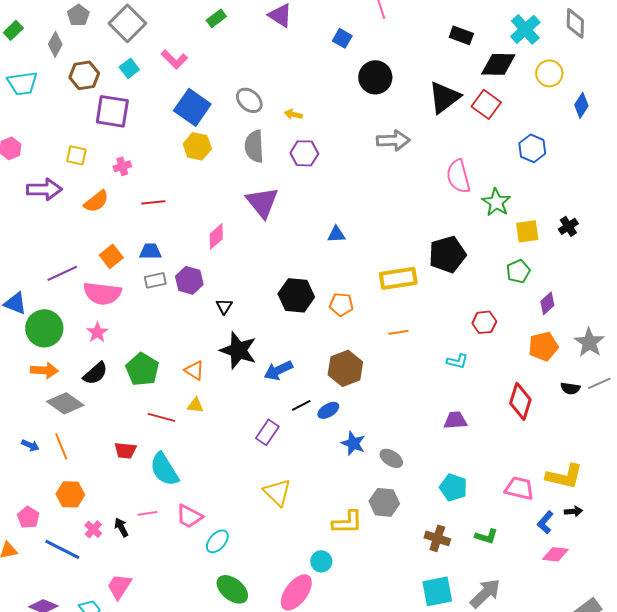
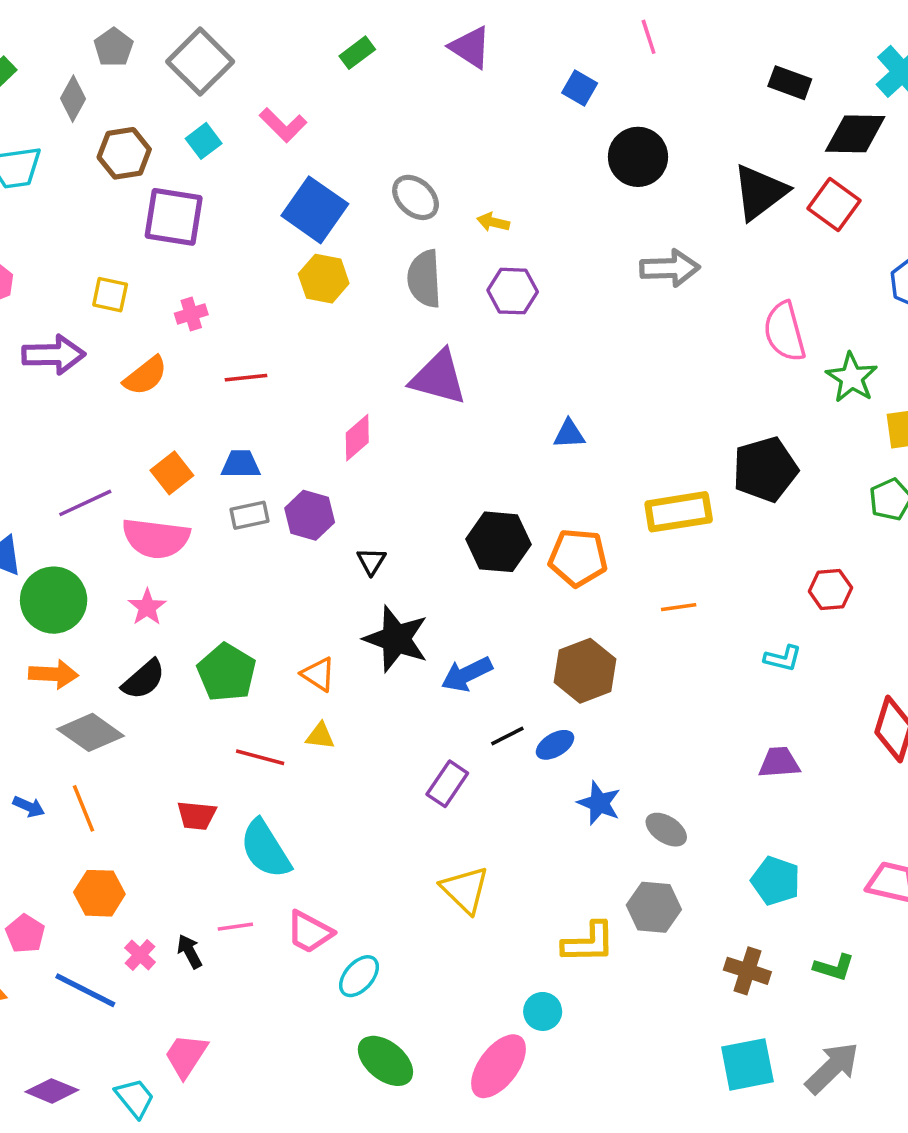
purple triangle: (262, 202) -> (438, 378), turned -36
orange pentagon: (341, 304) -> (578, 558), size x1.4

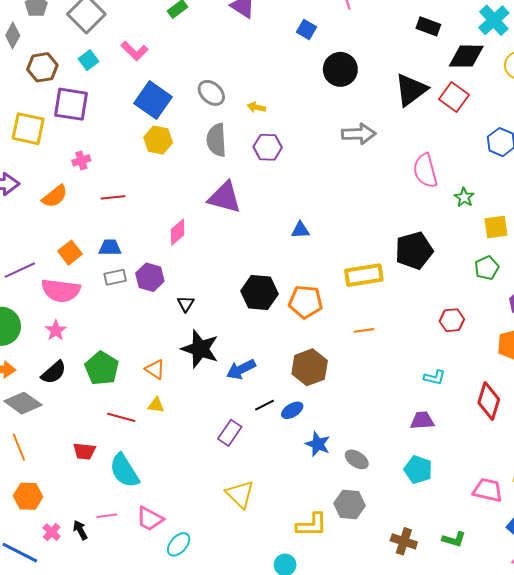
yellow square: (110, 295) -> (28, 129), moved, size x1.6
green star: (852, 378) -> (464, 197), size x0.7
cyan L-shape: (783, 658) -> (435, 378), moved
cyan pentagon: (776, 881) -> (418, 470), moved

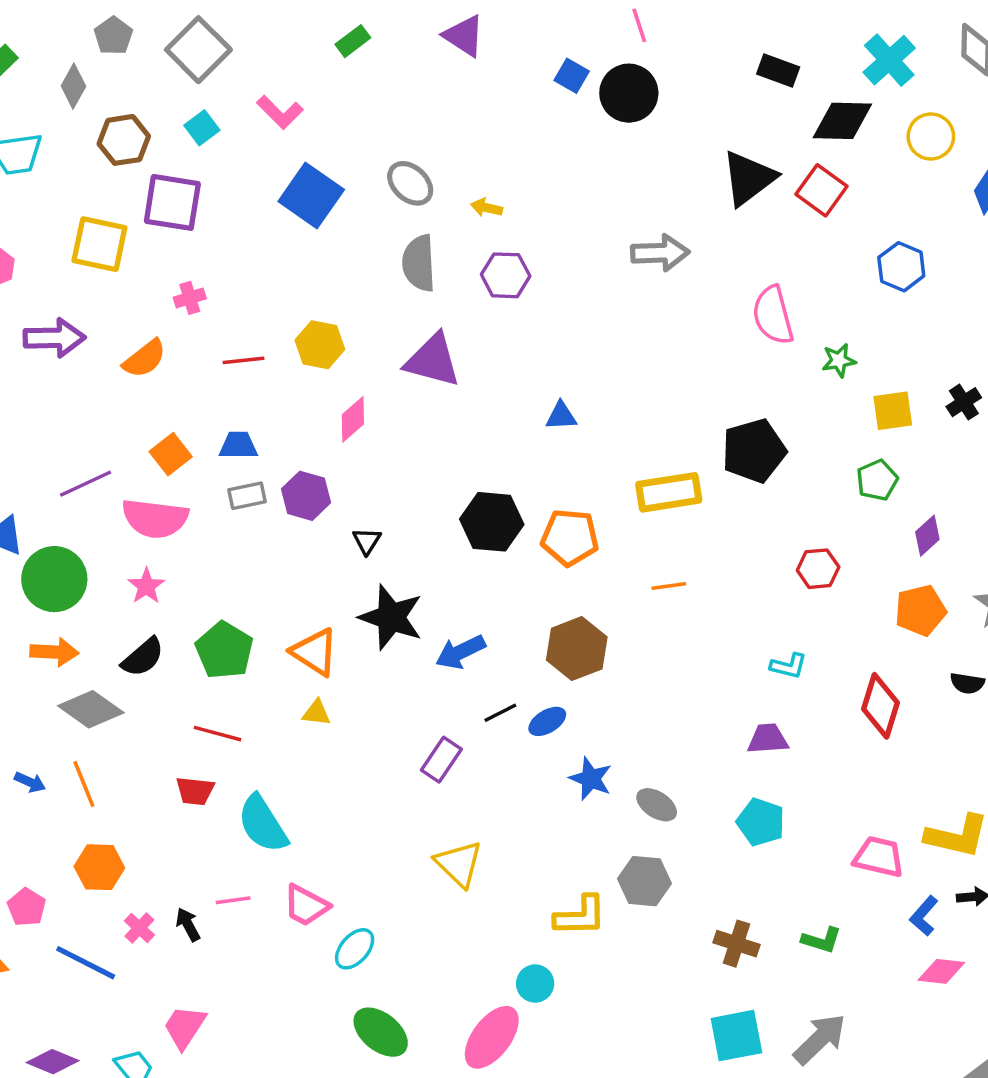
black circle: (340, 69) -> (629, 93), moved
yellow hexagon: (158, 140) -> (320, 345), moved
green star: (464, 197) -> (839, 360), turned 30
orange triangle: (155, 369) -> (315, 652), size x1.4
red line: (121, 417) -> (217, 734), moved

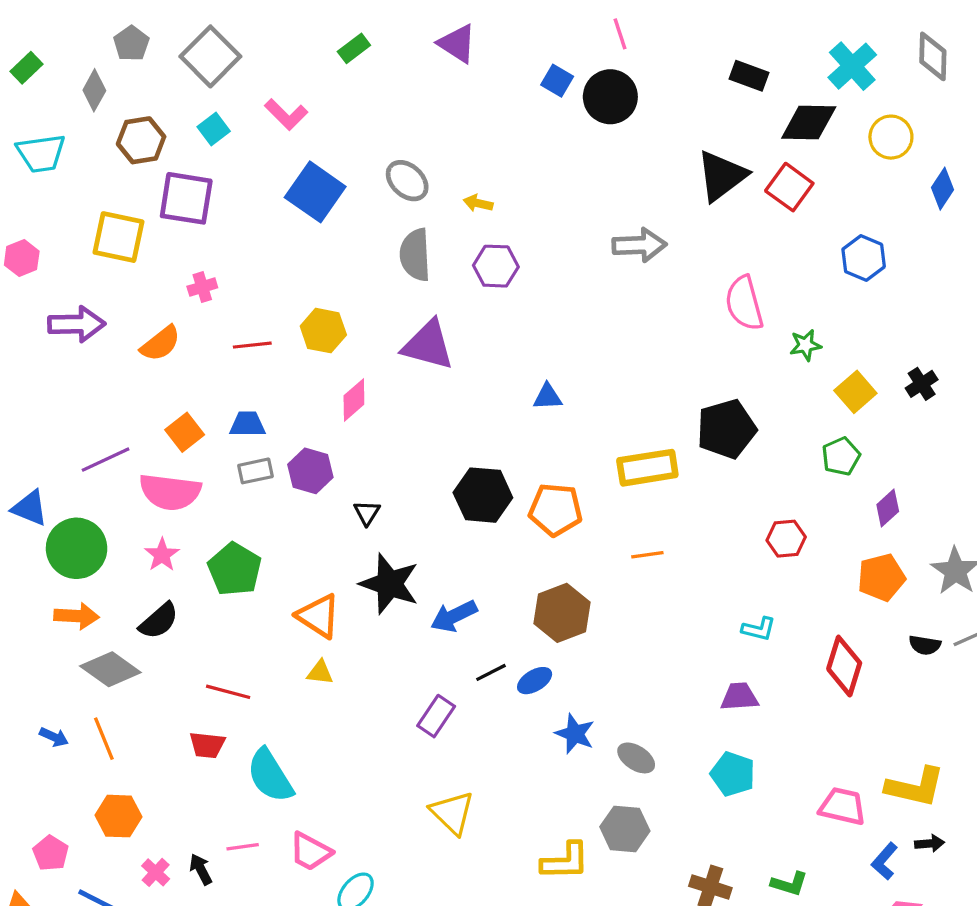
yellow square: (893, 411) -> (855, 392), turned -33
green pentagon: (224, 650) -> (235, 569), moved

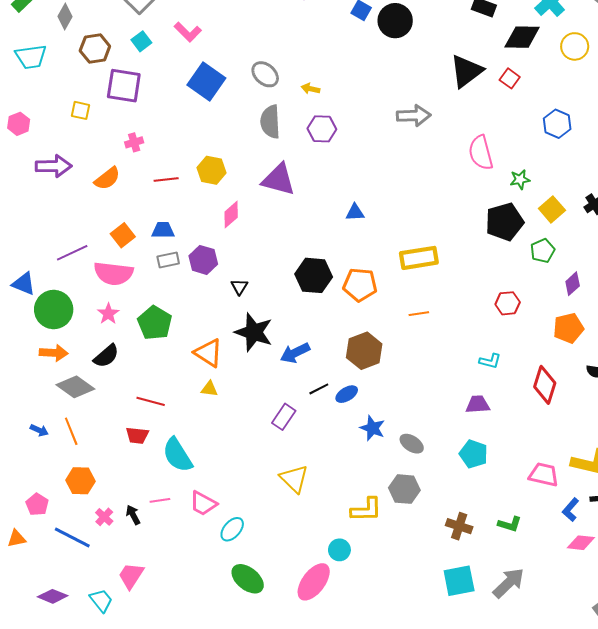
red square: (789, 187) -> (510, 78), size x0.7
yellow square: (118, 237) -> (80, 110), size x0.6
black pentagon: (726, 429) -> (505, 222), moved

